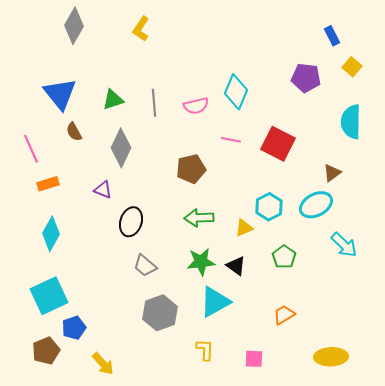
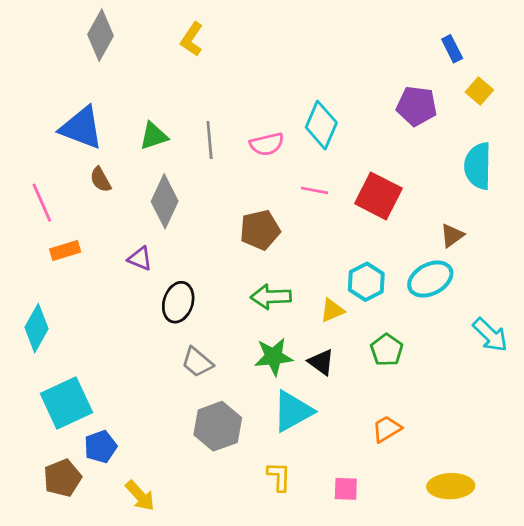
blue triangle: (60, 94) -> (81, 128), turned -30
cyan diamond: (51, 234) -> (36, 328), moved
cyan arrow: (344, 245) -> (490, 335), moved

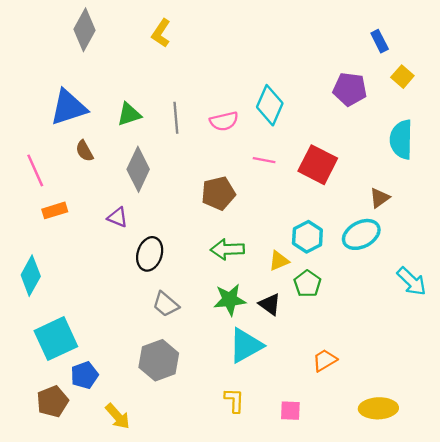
blue triangle: (81, 128) -> (68, 107), turned -39
green pentagon: (387, 350) -> (307, 284), moved
gray hexagon: (218, 426) -> (159, 360), moved

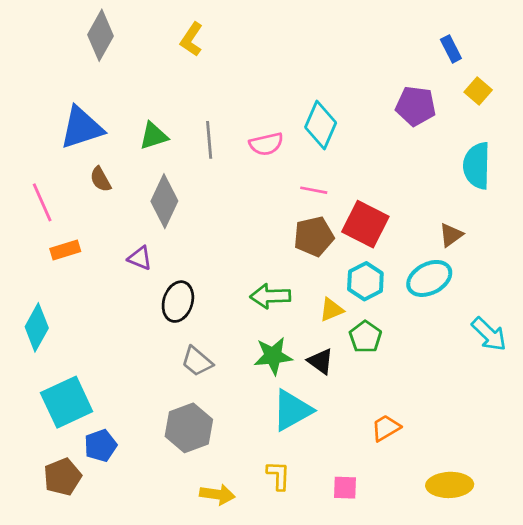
red square: (318, 165) -> (365, 224), moved
brown pentagon: (218, 193) -> (314, 236), moved
yellow arrow: (118, 416) -> (217, 494), moved, turned -40

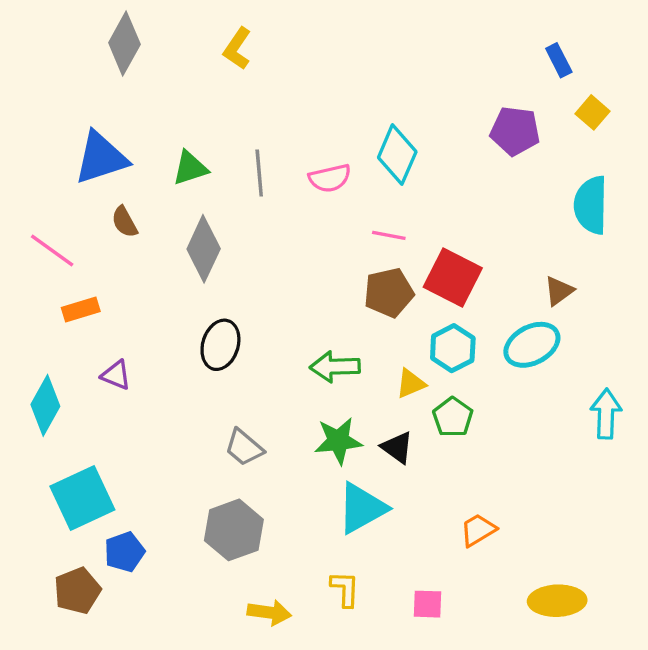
pink line: (42, 202) -> (52, 251), turned -30
purple triangle: (140, 258) -> (116, 375), moved
black ellipse: (178, 302) -> (220, 345), moved
cyan arrow: (489, 334) -> (606, 414), turned -132

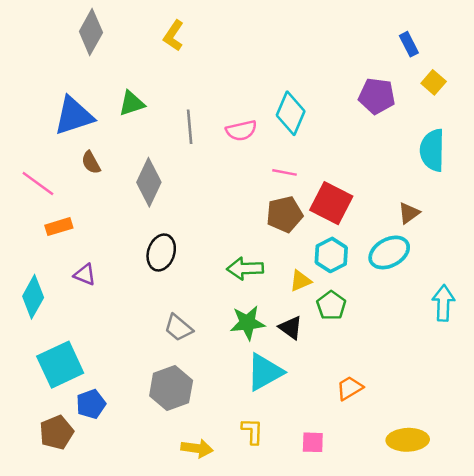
green triangle: (190, 168) -> (132, 103), moved

